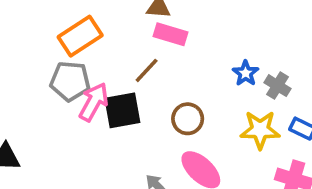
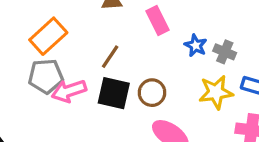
pink rectangle: (170, 34) -> (158, 20), moved, turned 56
pink arrow: (94, 102) -> (69, 91), turned -128
black square: (122, 110) -> (114, 93), moved, turned 32

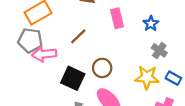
blue star: (196, 45) -> (151, 24), moved
black square: (114, 93) -> (73, 78), moved

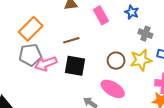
brown line: (78, 36) -> (71, 40), turned 42
brown circle: (102, 68) -> (116, 61), moved
black square: (73, 78) -> (75, 66), moved

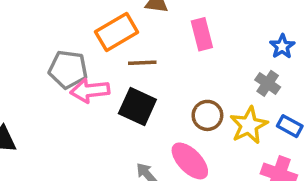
blue star: (132, 12) -> (282, 46), moved
orange rectangle: (31, 29) -> (117, 32), moved
yellow star: (141, 60) -> (249, 125), turned -30

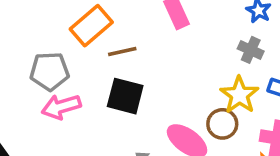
pink arrow: (90, 90) -> (61, 107), moved
brown circle: (207, 115) -> (222, 124), moved

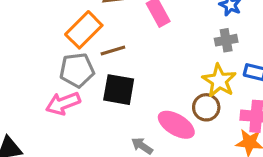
gray cross: (251, 50) -> (226, 40), turned -30
gray pentagon: (50, 71) -> (77, 70), moved

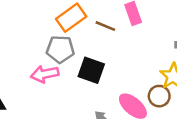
brown line: (113, 51) -> (105, 26), moved, turned 30

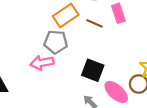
black square: (91, 70) -> (93, 70), moved

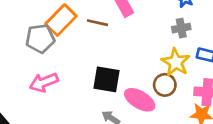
gray pentagon: (56, 42) -> (40, 38), moved

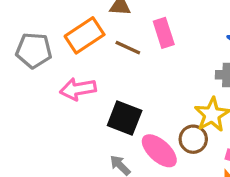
gray pentagon: (40, 38) -> (34, 50), moved
pink arrow: (44, 82) -> (78, 89), moved

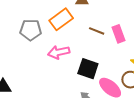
pink rectangle: (164, 33) -> (119, 34), moved
brown line: (128, 48) -> (97, 31), moved

